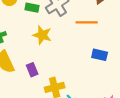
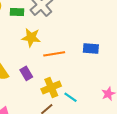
orange line: (87, 22) -> (54, 54), moved

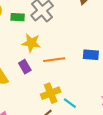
purple rectangle: (26, 73) -> (25, 67), moved

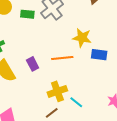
yellow star: (31, 43) -> (82, 38), moved

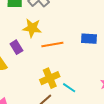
yellow star: (82, 38) -> (32, 28), moved
purple rectangle: (33, 64) -> (16, 47), moved

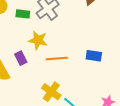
yellow cross: (50, 78) -> (51, 92), turned -36

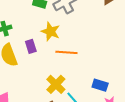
blue rectangle: (94, 56) -> (100, 85), moved

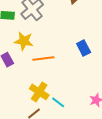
blue rectangle: (100, 85) -> (84, 48), moved, turned 56

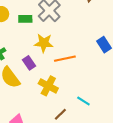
yellow cross: (39, 92) -> (48, 86), moved

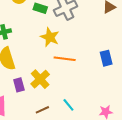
purple rectangle: (29, 63) -> (19, 85), moved

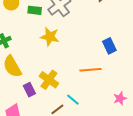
orange line: (65, 59) -> (90, 70), moved
cyan line: (68, 105) -> (73, 100), moved

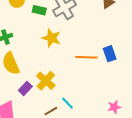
orange line: (90, 70) -> (86, 57), moved
purple rectangle: (29, 90) -> (25, 88), turned 64

